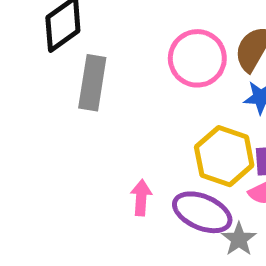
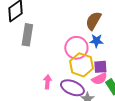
pink circle: (197, 58) -> (76, 48), moved

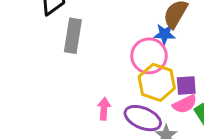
blue star: (96, 41) -> (165, 34), moved

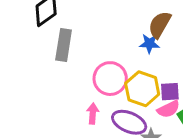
pink circle: (149, 56) -> (110, 79), moved

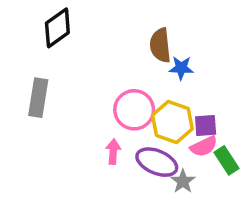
brown semicircle: (160, 25) -> (160, 45), moved, turned -36
gray rectangle: (64, 45) -> (38, 98), moved

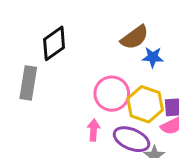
black diamond: (57, 28) -> (54, 43), moved
brown semicircle: (160, 45) -> (135, 37), turned -120

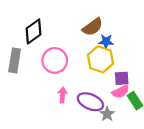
pink circle: (112, 94) -> (55, 60), moved
yellow hexagon: (145, 104) -> (100, 59), moved

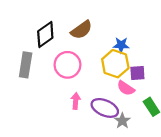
brown semicircle: (93, 27) -> (81, 30), moved
purple square: (122, 78) -> (137, 73), moved
pink semicircle: (121, 92) -> (126, 88), moved, turned 60

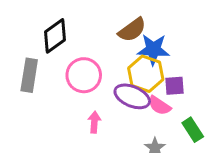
brown semicircle: (81, 30) -> (132, 30), moved
blue star: (121, 45) -> (153, 49), size x1.5
purple ellipse: (105, 108) -> (132, 96), moved

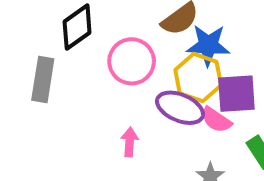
pink circle: (84, 75) -> (132, 61), moved
purple square: (175, 86) -> (236, 94), size x1.5

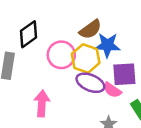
yellow hexagon: (198, 77) -> (86, 58), moved
pink arrow: (130, 142) -> (42, 103), moved, size x1.5

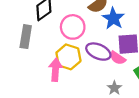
blue star: (107, 45) -> (113, 18), turned 30
yellow hexagon: (86, 58) -> (68, 57), moved

